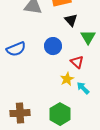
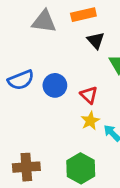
blue circle: (53, 46) -> (55, 85), moved
red triangle: (77, 62) -> (89, 95), moved

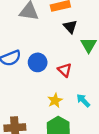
yellow star: (90, 121) -> (55, 100), moved

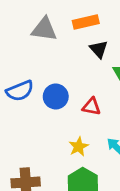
red triangle: (65, 70) -> (92, 107), turned -32

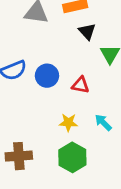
yellow star: (79, 147) -> (68, 123), turned 30

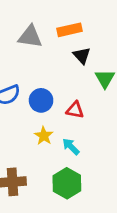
yellow star: (68, 123) -> (44, 136), moved, turned 30
cyan arrow: (103, 123) -> (71, 147), moved

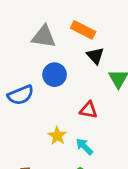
orange rectangle: (70, 30) -> (83, 30), turned 40
blue circle: (41, 100) -> (55, 75), moved

